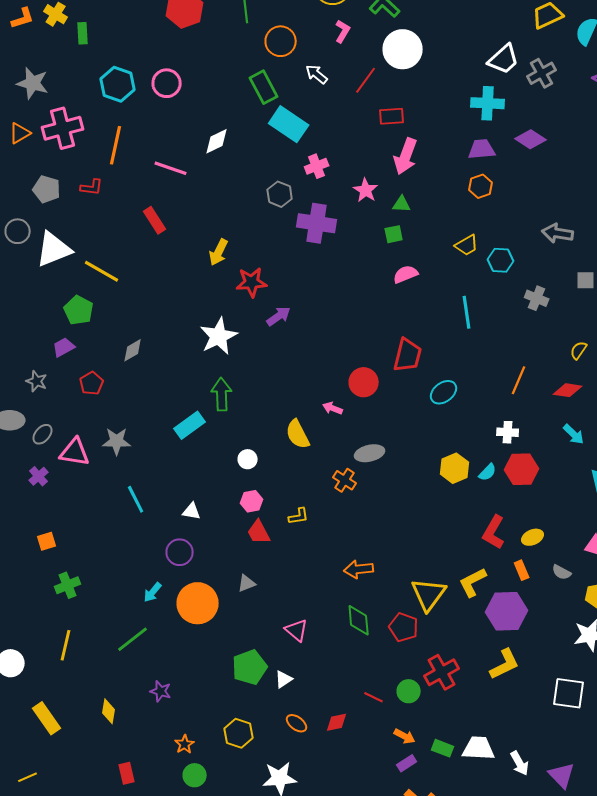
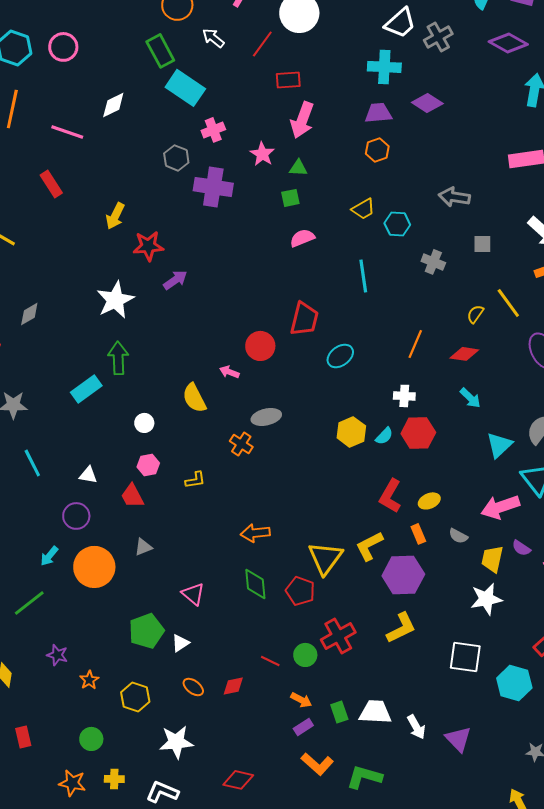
red trapezoid: (259, 532) -> (132, 496), moved
orange star: (185, 744) -> (89, 680), moved
green rectangle: (443, 748) -> (339, 712), turned 50

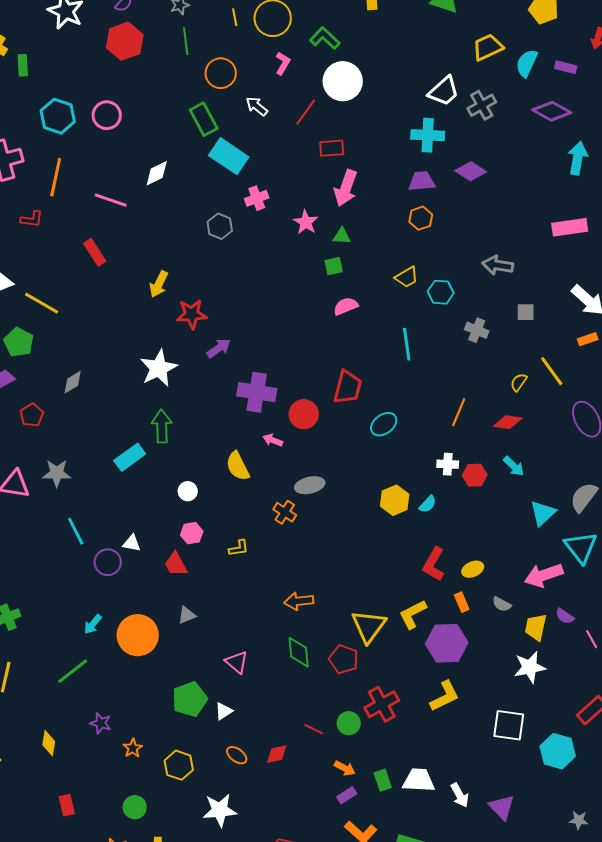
purple cross: (213, 187) -> (257, 392), moved
red hexagon: (418, 433) -> (475, 475), moved, size x0.7
purple circle: (76, 516) -> (108, 562), moved

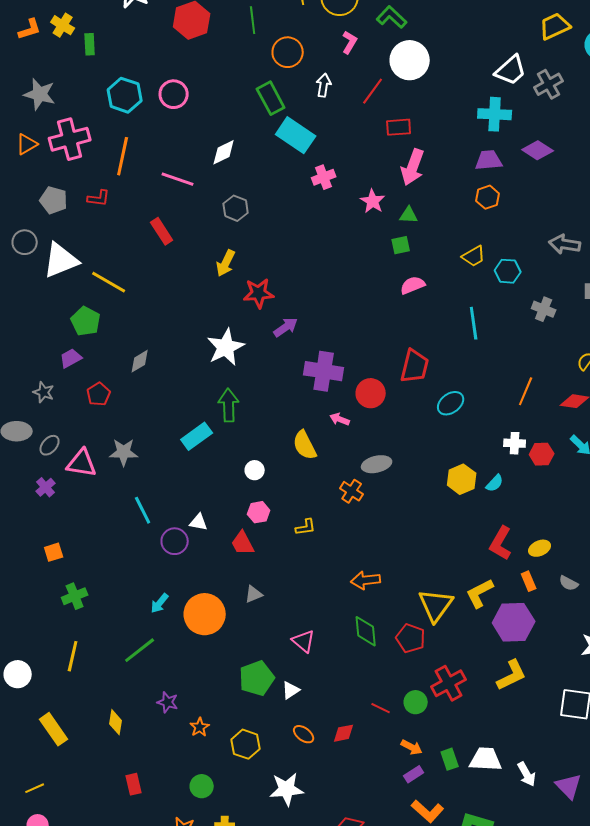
white arrow: (257, 106) -> (324, 85), turned 60
gray hexagon: (220, 226) -> (236, 208), moved

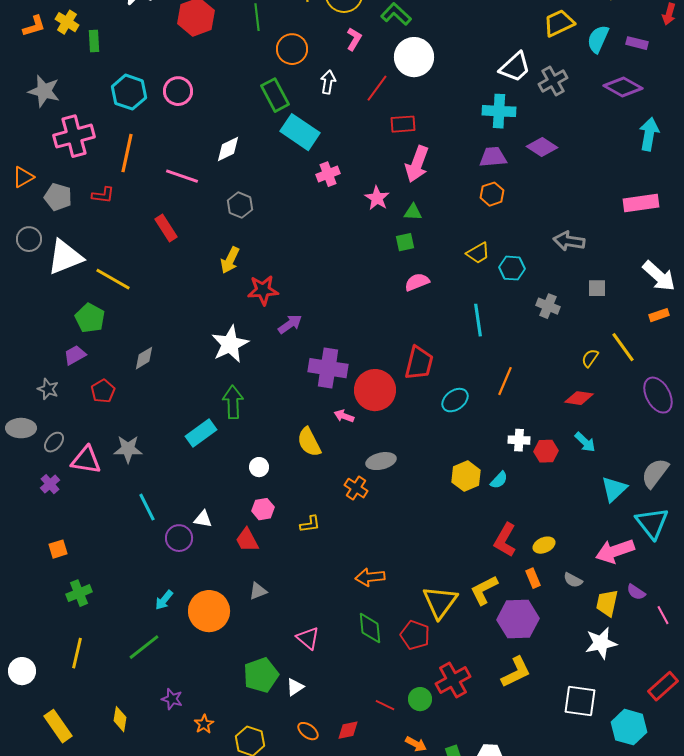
orange triangle: (27, 144) -> (23, 177), moved
orange line: (526, 391) -> (505, 381), moved
red circle: (371, 393) -> (375, 390), size x1.4

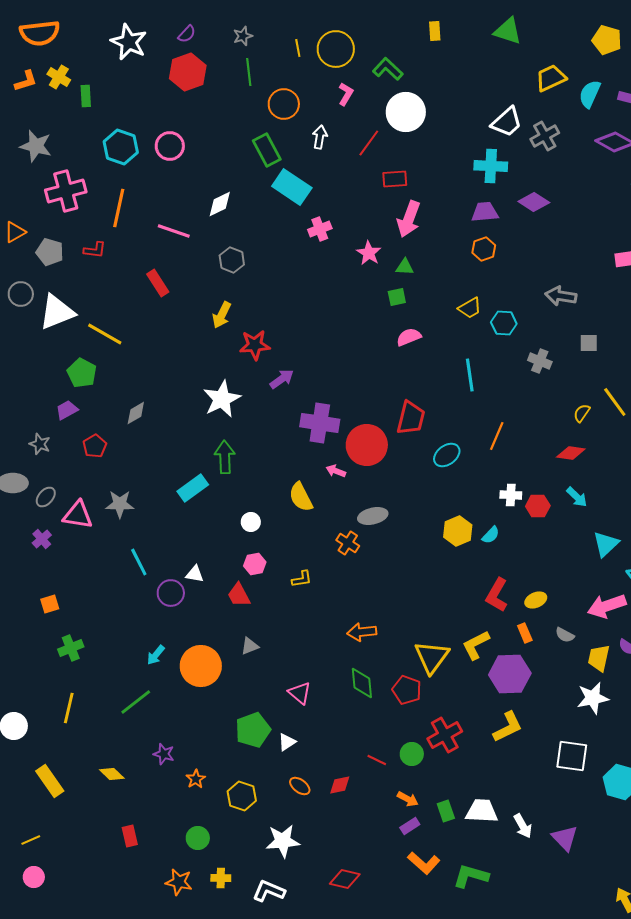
yellow diamond: (120, 719) -> (112, 774), turned -55

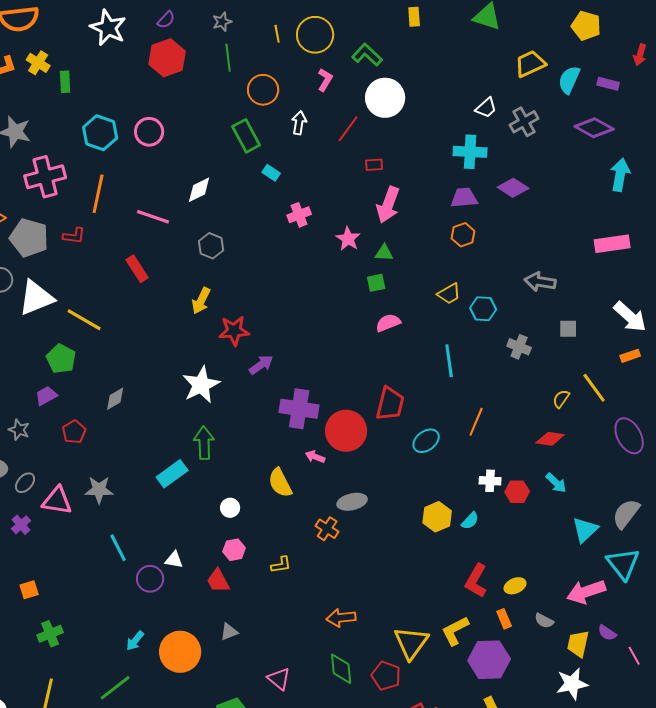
white trapezoid: (507, 122) -> (486, 108), size x0.7
red rectangle: (395, 179) -> (374, 165), size x0.7
cyan rectangle: (292, 187) -> (271, 173), size x0.5
gray pentagon: (50, 252) -> (29, 238), size x1.4

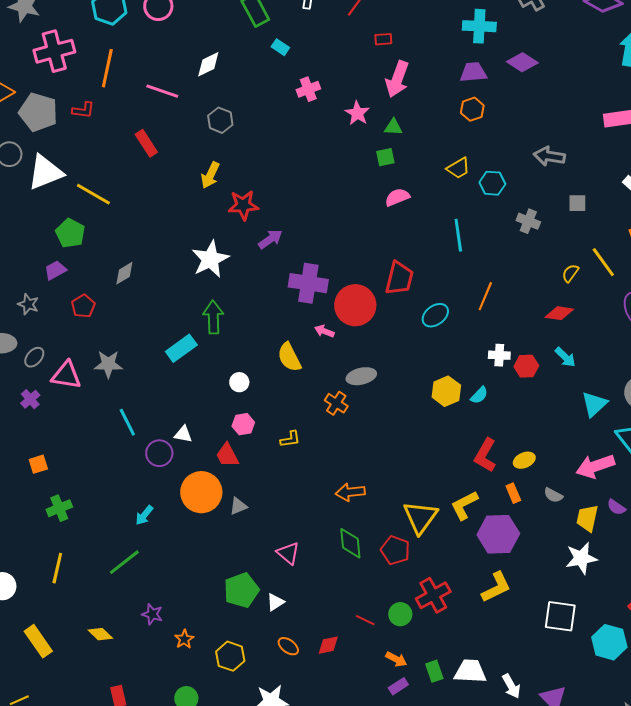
orange circle: (180, 652) -> (201, 492), moved

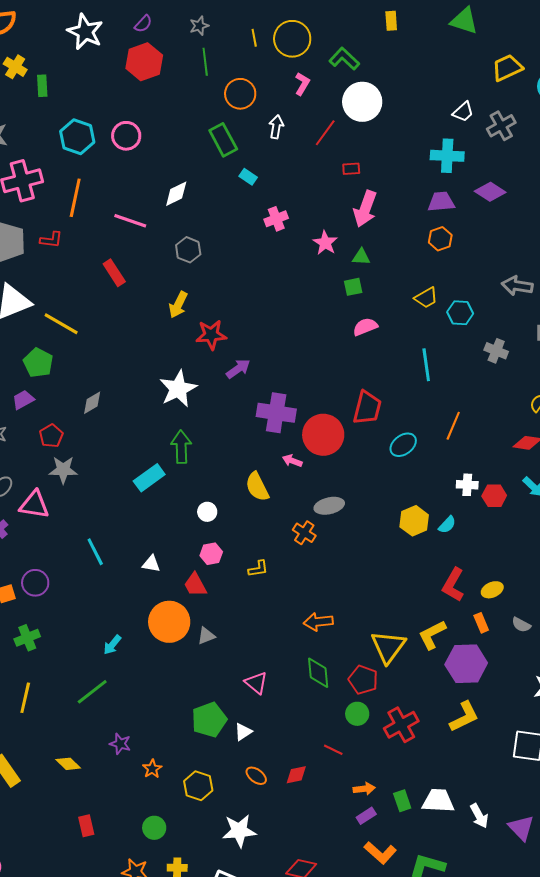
gray star: (108, 364) -> (63, 470), moved
purple circle: (159, 453) -> (35, 583), moved
green circle: (400, 614) -> (357, 714), moved
orange arrow: (396, 659) -> (364, 789), turned -35

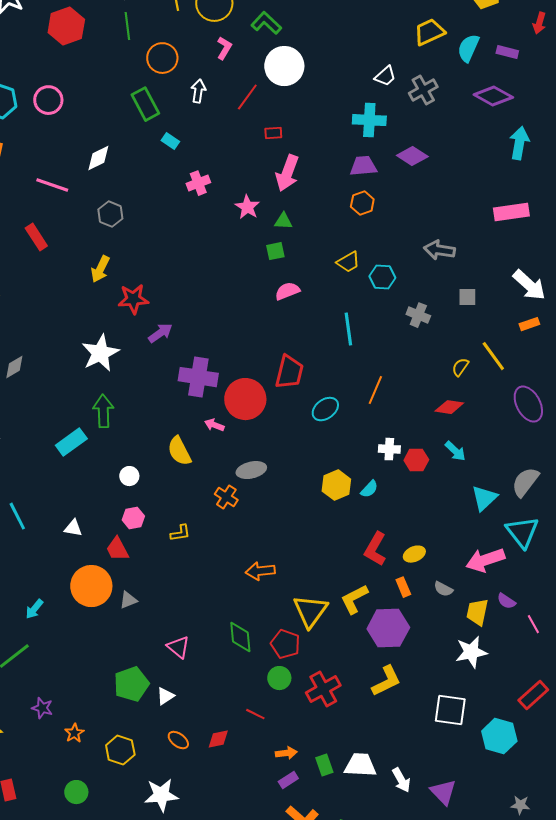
orange arrow: (318, 622) -> (260, 571), moved

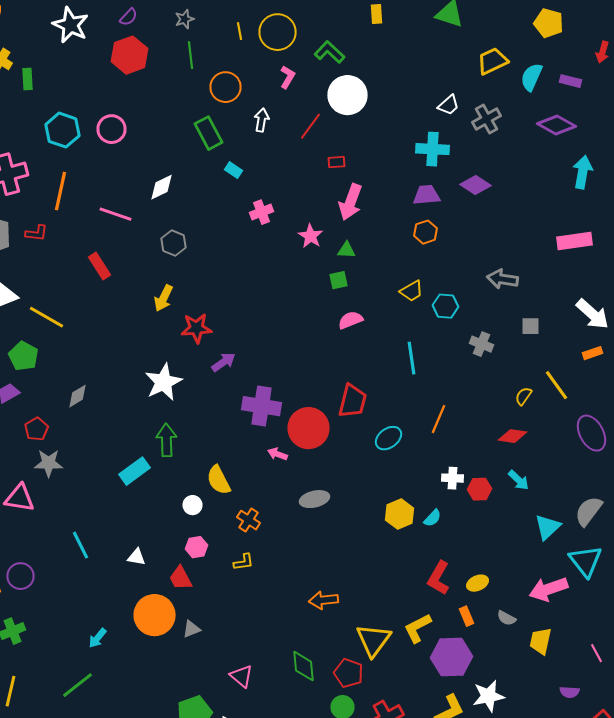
yellow semicircle: (179, 451) -> (218, 480), moved
orange cross: (226, 497) -> (248, 520), moved
purple semicircle: (506, 601) -> (570, 692), moved, turned -30
white star: (471, 652) -> (488, 696), moved

